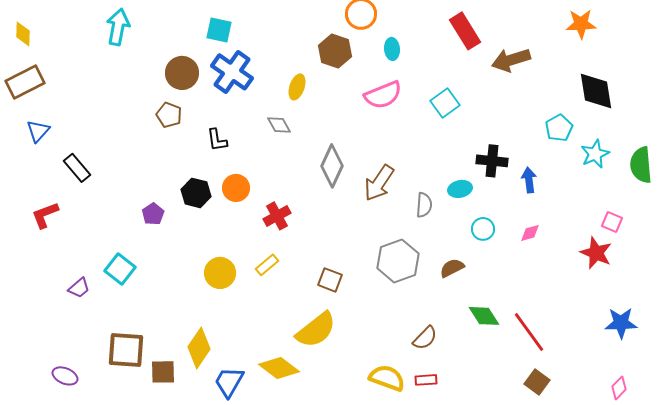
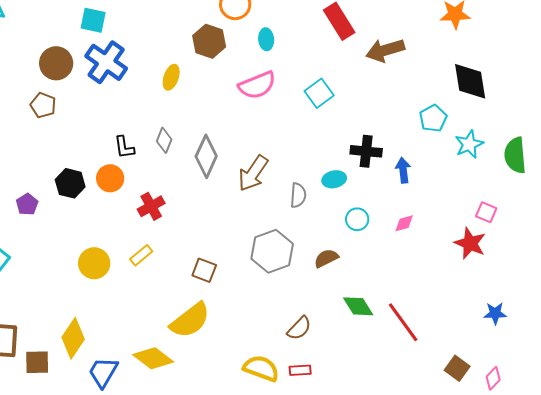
gray diamond: (279, 125) -> (164, 140), moved, turned 50
black L-shape: (217, 140) -> (124, 147), moved
blue star: (621, 323) -> (495, 313), size x0.7
brown square: (537, 382) -> (457, 368), moved

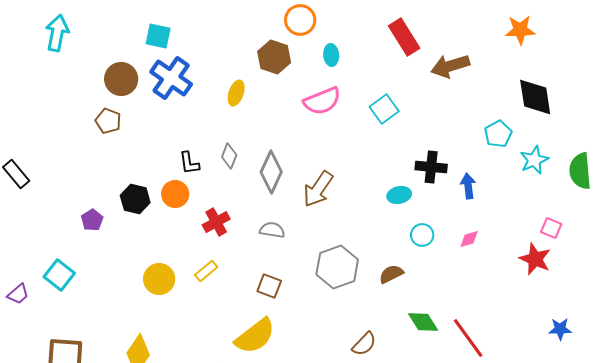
gray semicircle: (298, 195) -> (272, 230), moved, turned -85

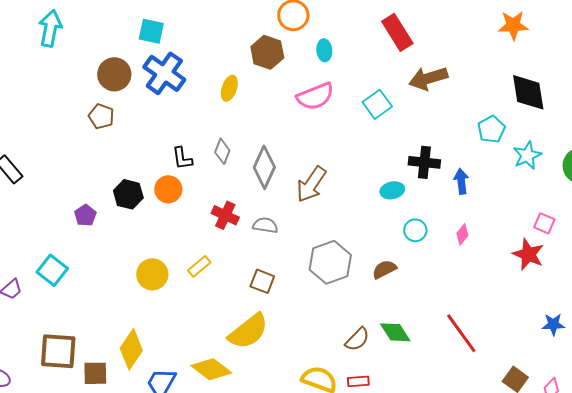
brown arrow: (450, 66) -> (428, 78), moved
red cross: (216, 222) -> (225, 215), moved, turned -36
pink diamond: (469, 239) -> (462, 234), turned -35
green diamond: (423, 322) -> (395, 332), moved

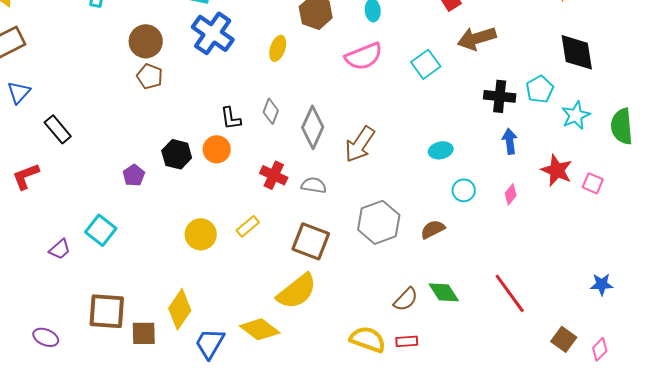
brown circle: (114, 74) -> (146, 41), moved
black cross: (424, 162) -> (500, 96), moved
red star: (528, 254) -> (557, 170), moved
brown square: (262, 281) -> (311, 241), size x1.5

